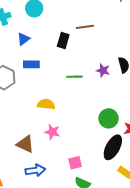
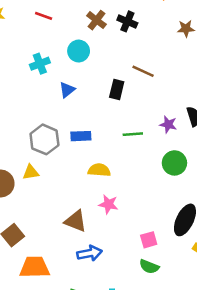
brown line: (85, 27) -> (143, 71), turned 36
blue rectangle: (31, 64) -> (81, 136), moved
green circle: (109, 118) -> (174, 163), moved
pink square: (75, 163) -> (149, 240), moved

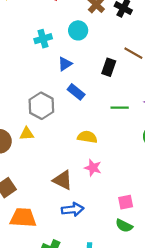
blue rectangle: (81, 136) -> (76, 92), moved, turned 36

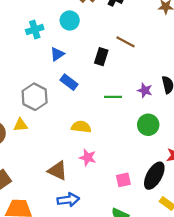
pink square: (126, 202) -> (123, 180), moved

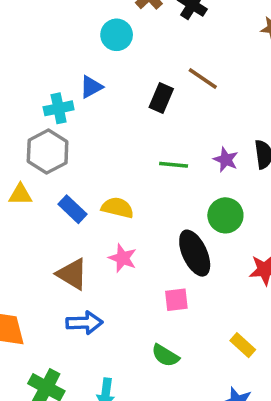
cyan cross: (35, 30) -> (59, 108), moved
blue rectangle: (69, 82) -> (72, 209), moved
black ellipse: (154, 176) -> (195, 253), moved, turned -60

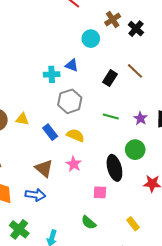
blue triangle: (91, 87) -> (72, 65), turned 40
gray hexagon: (48, 151) -> (70, 101), moved
blue arrow: (84, 323) -> (35, 195), moved

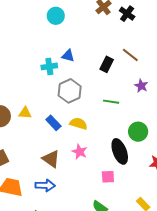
cyan circle: (91, 39) -> (56, 16), moved
purple star: (140, 118) -> (141, 86), moved

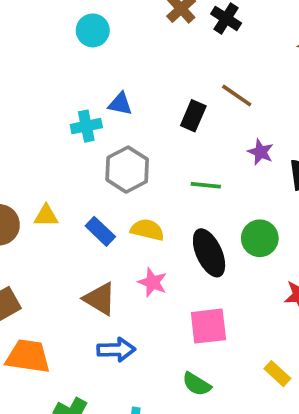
black ellipse: (120, 151) -> (209, 253), moved
pink square: (108, 177) -> (208, 326), size x1.5
blue arrow: (45, 185) -> (116, 350), moved

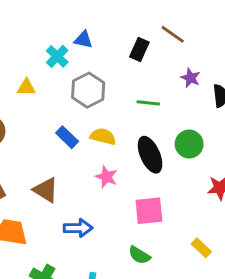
cyan cross: (86, 126) -> (57, 56), turned -35
yellow triangle: (46, 216) -> (26, 87), moved
brown triangle: (100, 299) -> (46, 190), moved

